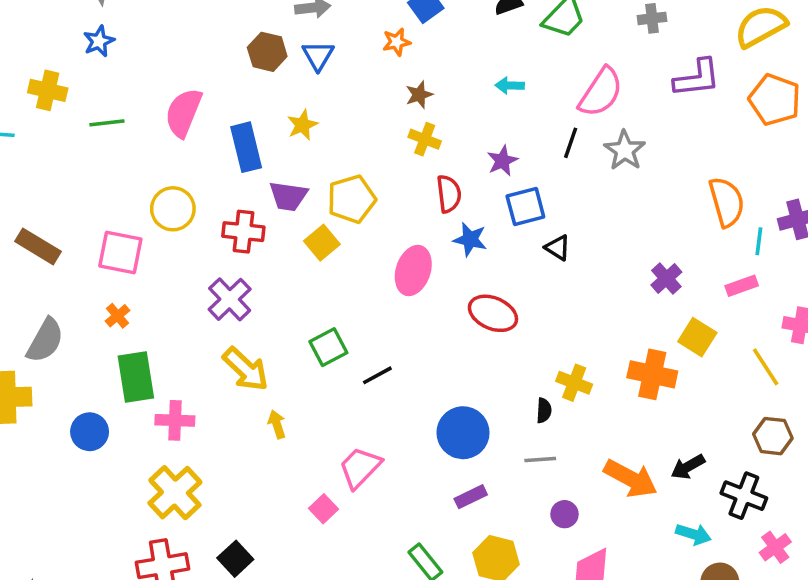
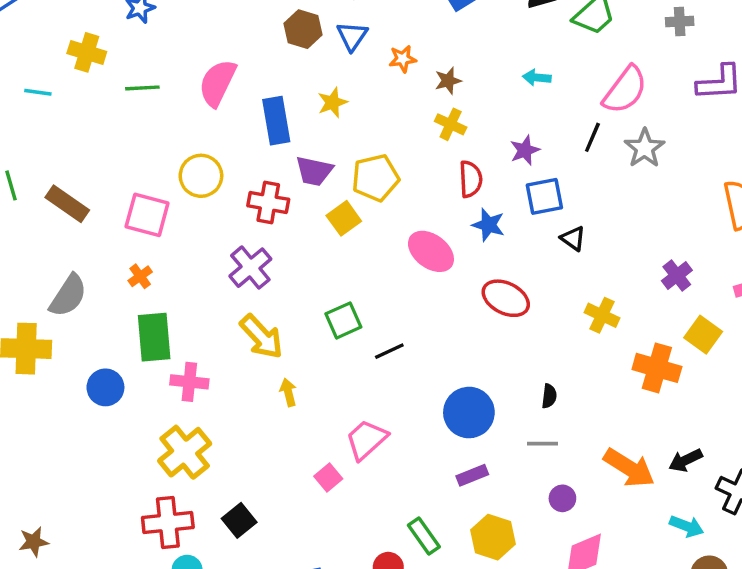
orange star: (397, 42) -> (403, 59), moved
pink ellipse: (413, 270) -> (431, 251), turned -75
yellow cross: (574, 383) -> (602, 315), moved

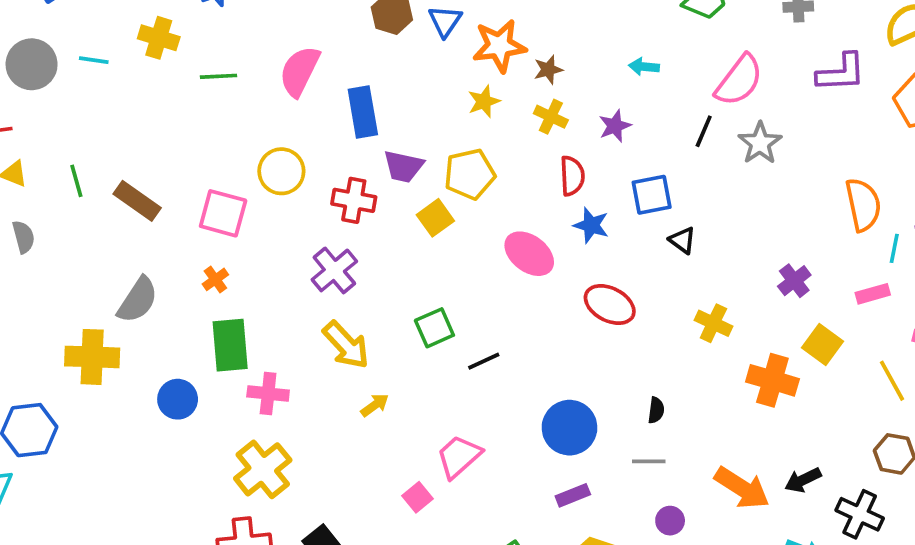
orange star: (403, 59) -> (499, 46), size x1.8
cyan line: (38, 92) -> (94, 60), moved
yellow star: (332, 103) -> (484, 101), moved
purple star: (525, 150) -> (615, 126), moved
yellow arrow: (288, 392) -> (375, 405), turned 68

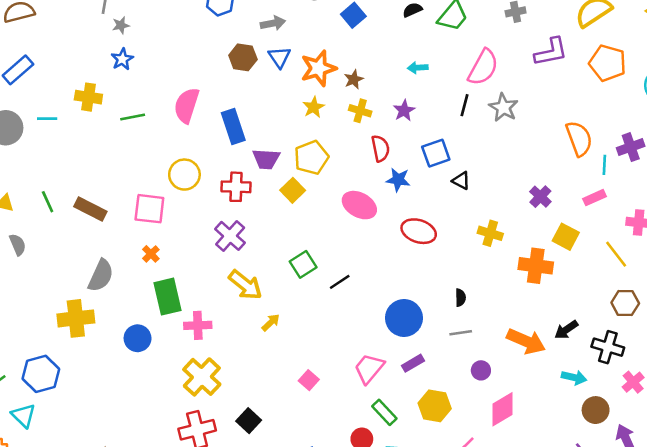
pink trapezoid: (459, 457) -> (369, 368), moved

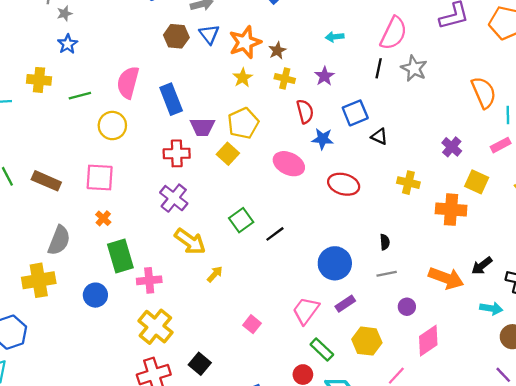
yellow circle: (184, 175) -> (112, 126), moved

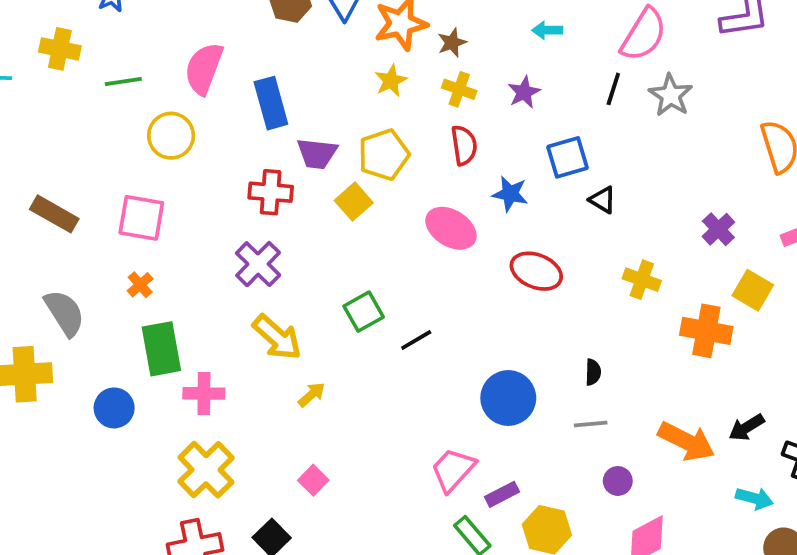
red semicircle: (305, 111) -> (464, 145), moved
gray semicircle: (59, 240) -> (65, 313), turned -60
purple rectangle: (345, 304) -> (502, 494), moved
pink square: (252, 324) -> (313, 480), moved

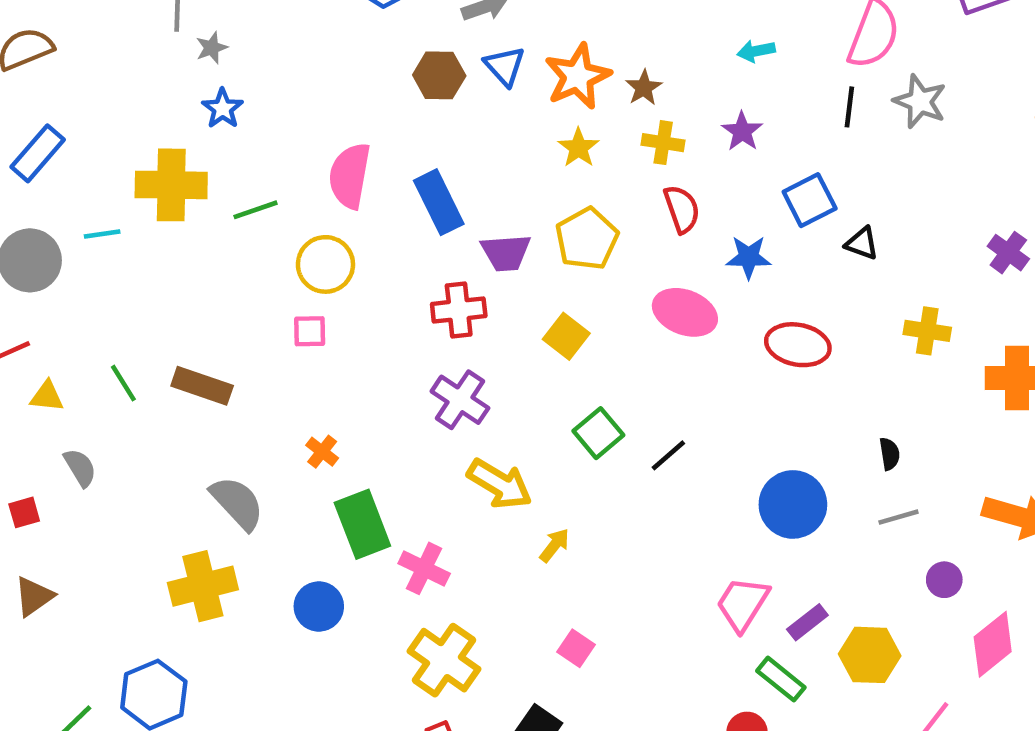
yellow cross: (60, 49) -> (171, 185), size x1.4
yellow square: (354, 202) -> (566, 336), moved
pink square: (141, 218) -> (310, 331), moved, size x0.6
pink cross: (204, 393) -> (424, 568), turned 36

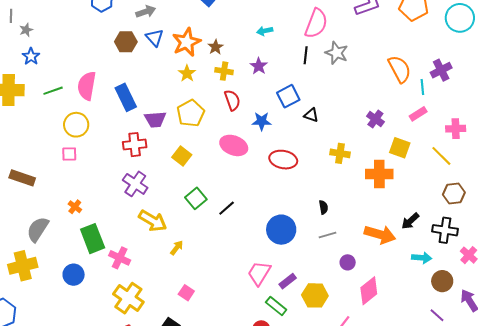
green line: (255, 210) -> (53, 91), moved
gray semicircle: (237, 503) -> (38, 229), turned -104

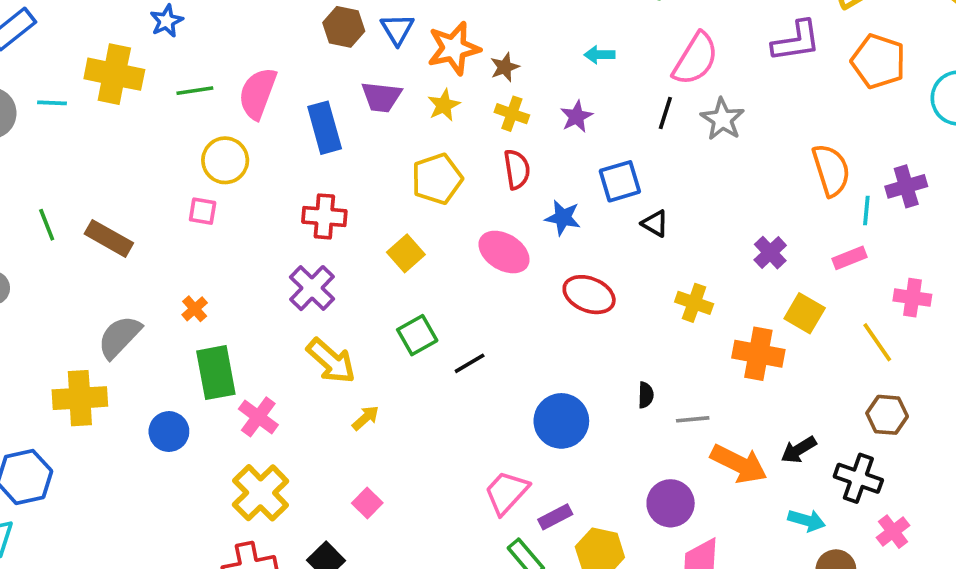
purple trapezoid: (155, 119) -> (381, 97), moved
gray line: (327, 235) -> (693, 419), moved
purple circle: (348, 262) -> (671, 503), size x1.6

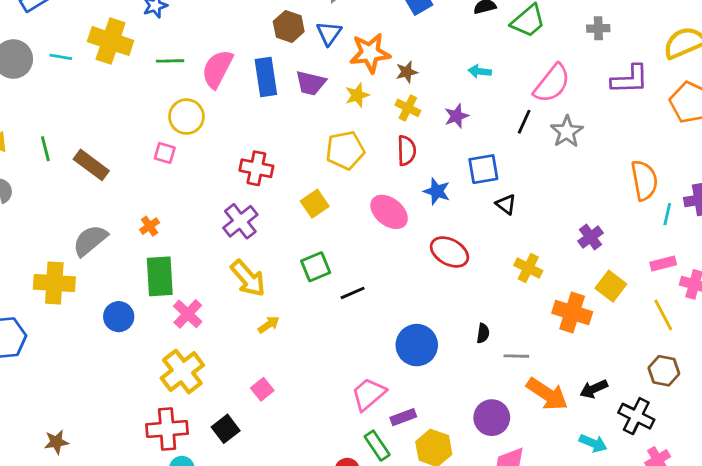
blue rectangle: (325, 128) -> (266, 77), moved
pink rectangle: (849, 258) -> (663, 263), moved

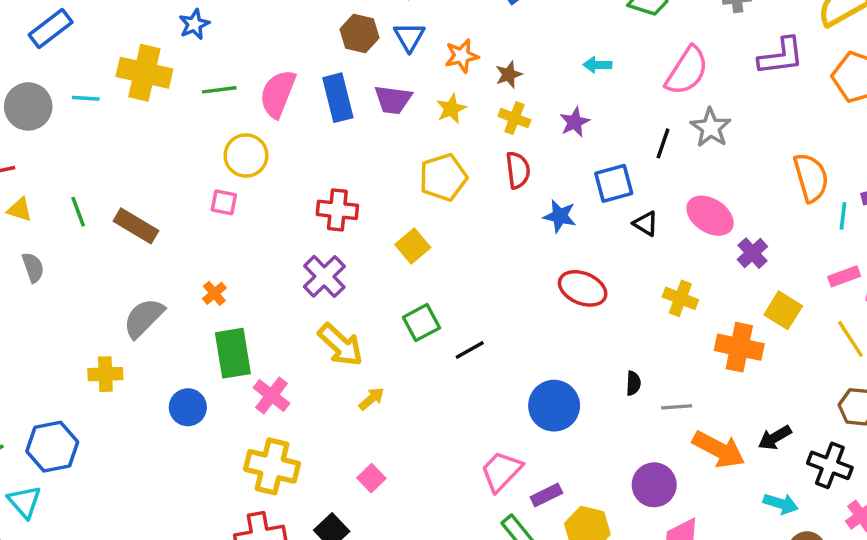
orange star: (370, 53) -> (462, 56), size x0.7
black line: (524, 122) -> (663, 143), moved
pink ellipse: (389, 212) -> (710, 216), moved
yellow cross: (54, 283) -> (105, 374), size x0.7
yellow cross: (182, 372) -> (272, 466), turned -33

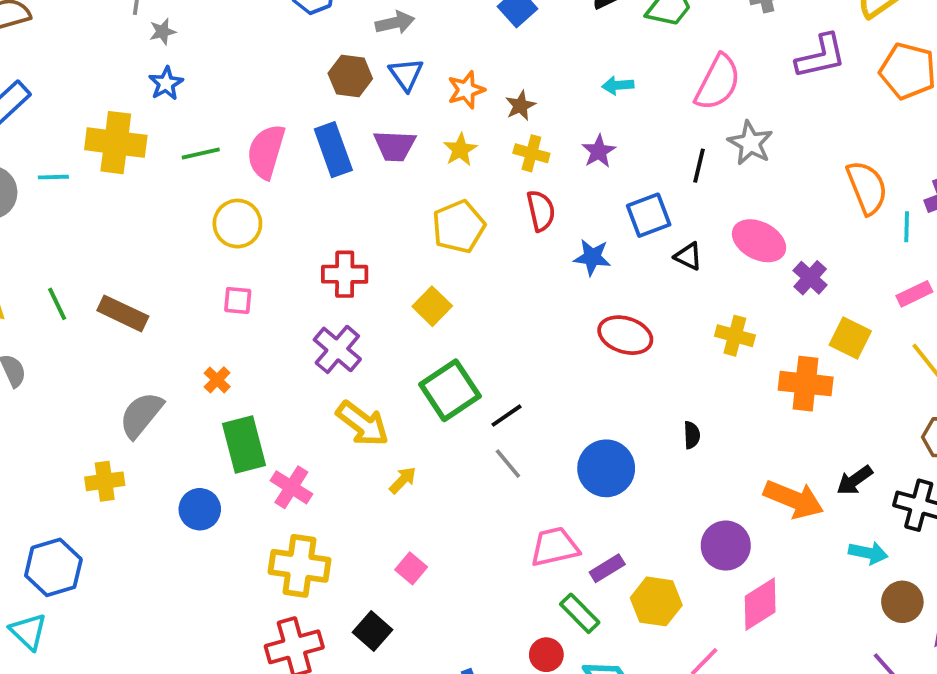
pink square: (224, 202) -> (238, 300), moved
green square: (421, 323) -> (450, 390), size x1.4
gray line: (677, 407) -> (508, 464), moved, turned 60
pink trapezoid: (501, 471) -> (555, 547), turned 39

